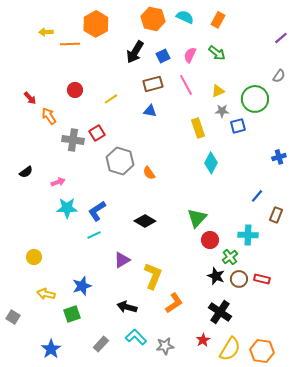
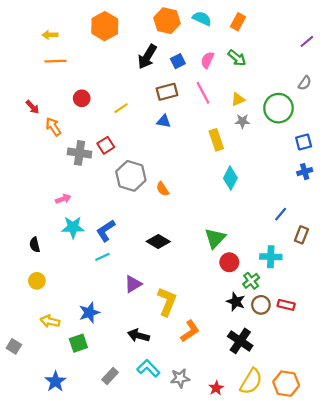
orange line: (70, 44) -> (55, 61), moved
blue square: (238, 126) -> (304, 142), moved
black semicircle: (26, 172) -> (35, 245), moved, turned 112
red star: (203, 340) -> (216, 388), moved

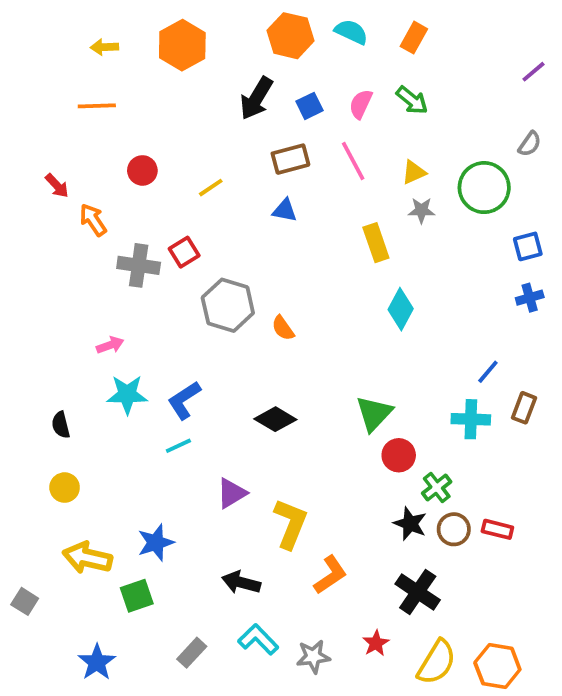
yellow arrow: (50, 35) -> (104, 47), moved
cyan cross: (271, 257) -> (471, 419), moved
yellow arrow: (50, 321) -> (87, 558), size x1.4
red star: (216, 388) -> (376, 643), moved

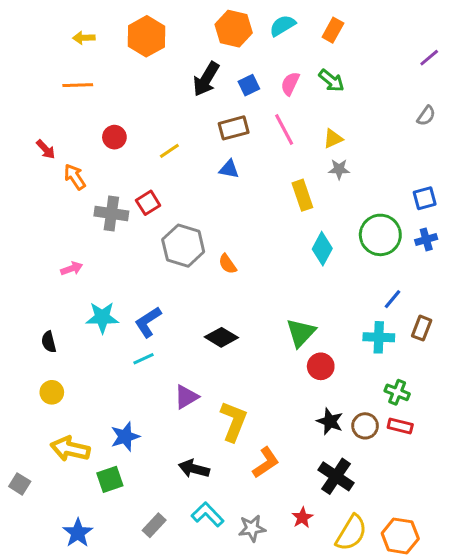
cyan semicircle: (351, 32) -> (283, 26), turned -56
green circle: (484, 188) -> (380, 235), moved
pink arrow: (110, 345) -> (72, 269), moved
green cross: (437, 488) -> (397, 392), moved, turned -30

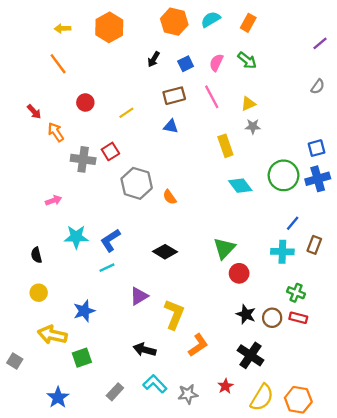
black arrow: (206, 79) -> (154, 59), size x0.6
orange line: (78, 85) -> (58, 64), turned 55
blue cross: (426, 239) -> (318, 179), size x1.5
cyan diamond: (322, 249) -> (240, 186), turned -65
blue star: (125, 437) -> (84, 311), moved

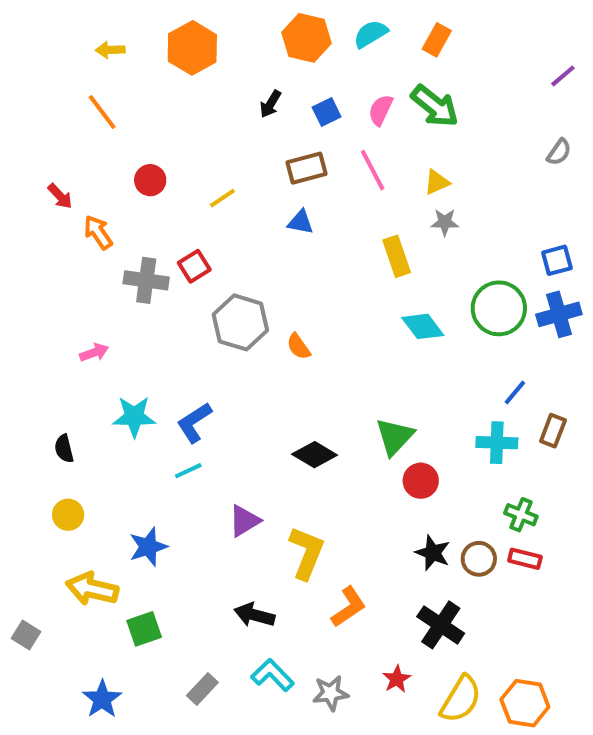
green arrow: (247, 60) -> (435, 106), size x1.4
black diamond: (165, 252) -> (315, 455), moved

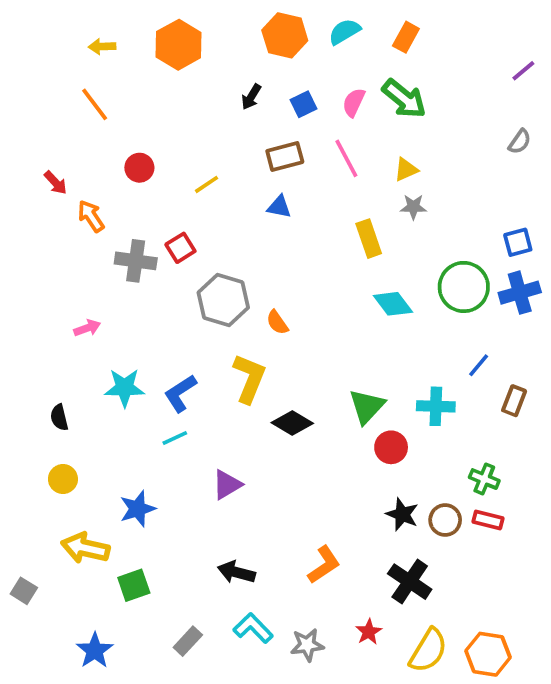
cyan cross: (497, 443) -> (436, 406), moved
yellow L-shape: (306, 553) -> (249, 378), moved

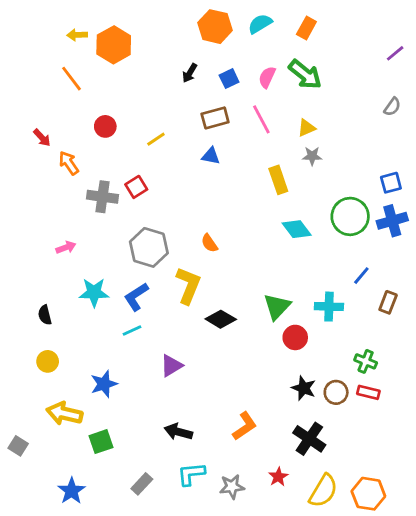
orange hexagon: (179, 45) -> (114, 45), moved
gray hexagon: (223, 300) -> (149, 247), moved
cyan L-shape: (253, 628) -> (191, 474), turned -52

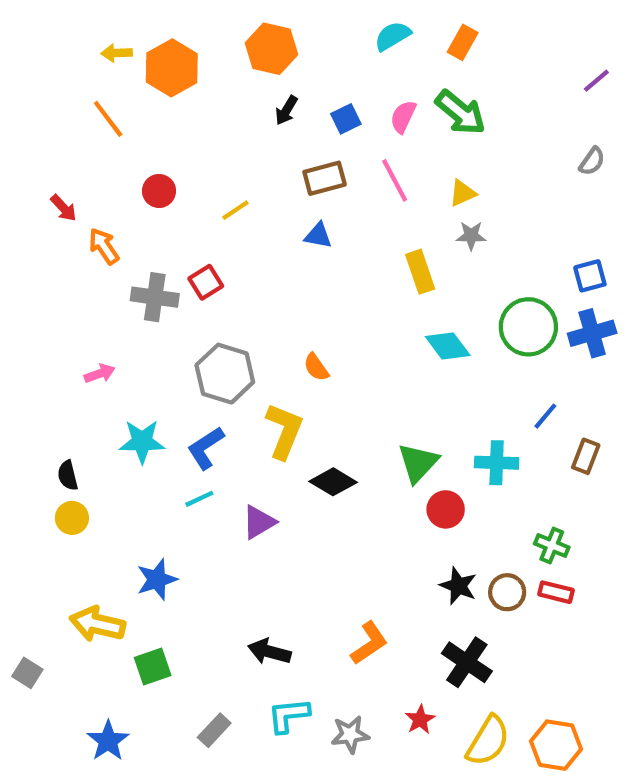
orange hexagon: (215, 27) -> (272, 49), moved
yellow circle: (48, 361) -> (72, 518), moved
purple triangle: (171, 366) -> (259, 522), moved

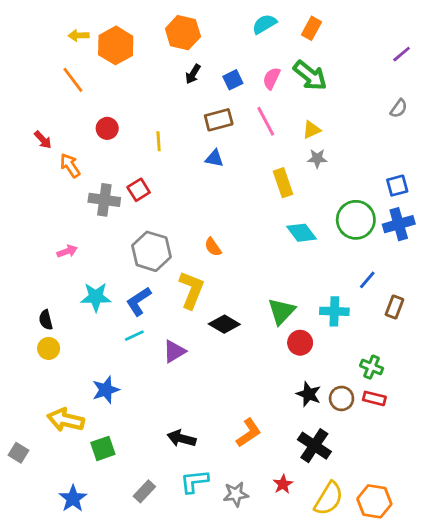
yellow line: (235, 210) -> (159, 141), turned -60

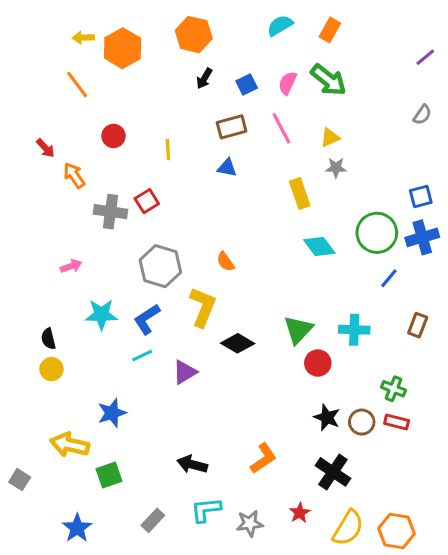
blue line: (367, 280) -> (389, 278), moved

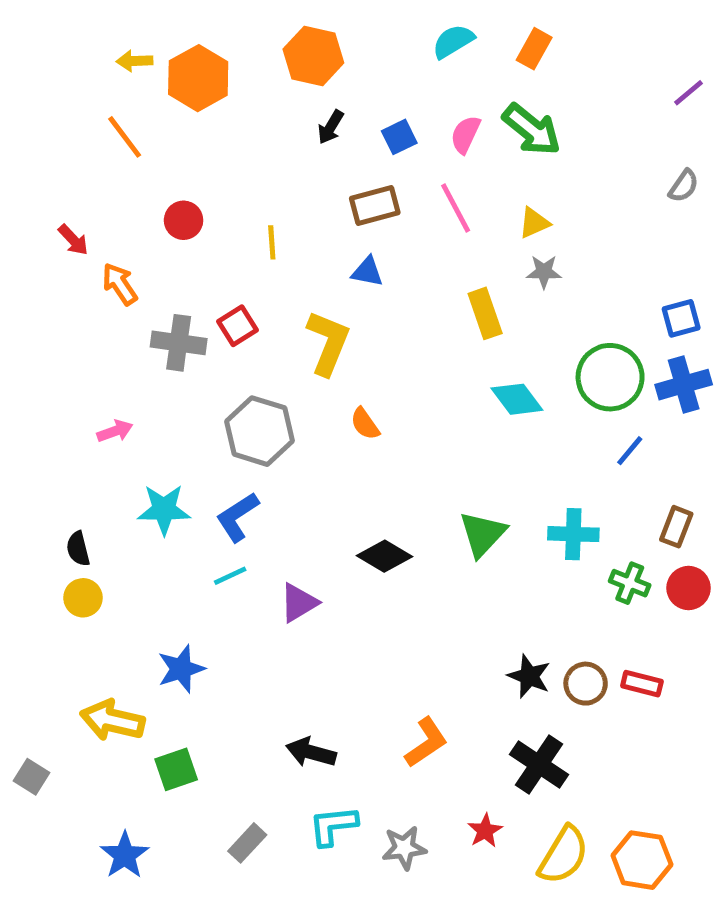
yellow L-shape: (203, 307) -> (328, 343), moved
red circle: (318, 363) -> (689, 588), moved
green cross: (393, 389) -> (630, 583), moved

